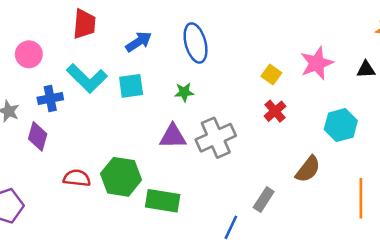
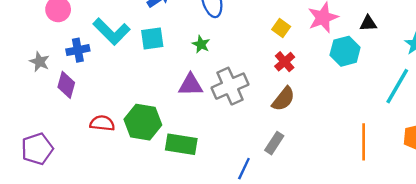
green star: (184, 92) -> (201, 44), turned 30
cyan hexagon: (341, 125) -> (345, 51), moved
brown semicircle: (308, 169) -> (283, 99), moved

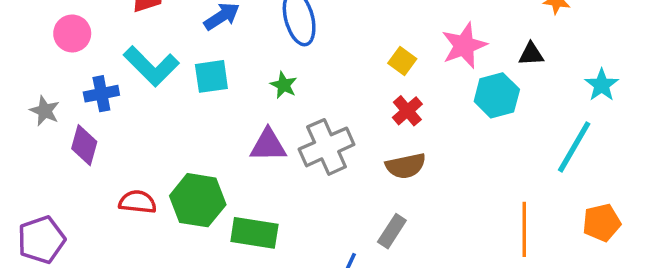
brown semicircle: (283, 99) -> (406, 166), turned 40

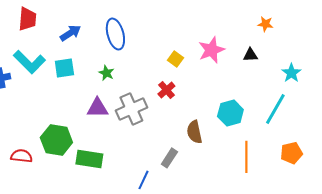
cyan hexagon: (497, 95) -> (230, 113), moved
red cross: (407, 111) -> (166, 90), moved
brown semicircle: (406, 166) -> (194, 132), moved, turned 90
red semicircle: (138, 202) -> (21, 156), moved

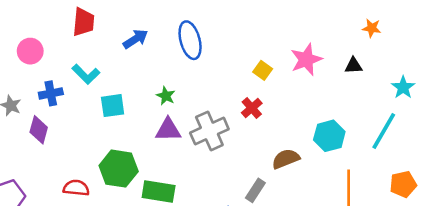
cyan L-shape: (29, 62) -> (86, 74), size x0.7
cyan square: (64, 68) -> (113, 106), moved
green star: (106, 73) -> (166, 96), moved
brown semicircle: (194, 132) -> (286, 159), turned 80

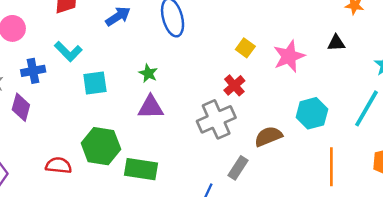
pink star: (306, 60) -> (289, 56), moved
gray cross: (209, 131) -> (216, 119), moved

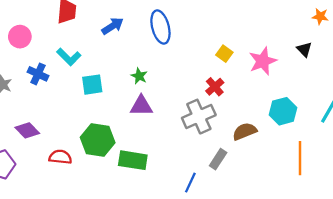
black triangle: (336, 43) -> (304, 49), turned 49
blue cross: (33, 71) -> (38, 74), turned 36
purple diamond: (21, 107) -> (27, 130), moved, turned -60

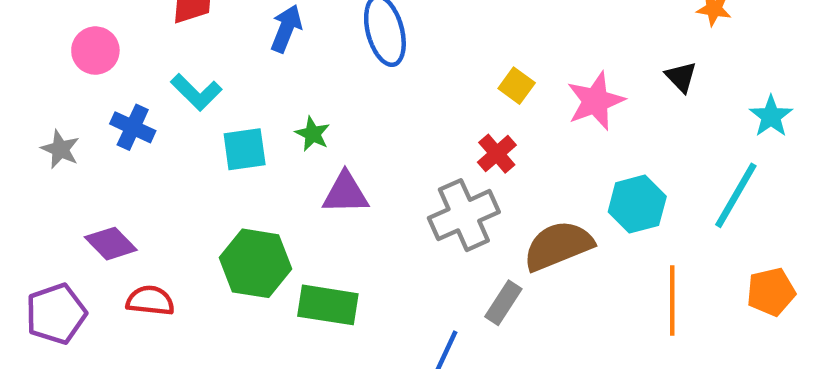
blue arrow: (113, 26) -> (286, 29), turned -35
green star: (139, 76) -> (313, 134), moved
brown semicircle: (245, 131) -> (558, 246), size x1.4
red semicircle: (60, 157) -> (150, 301), moved

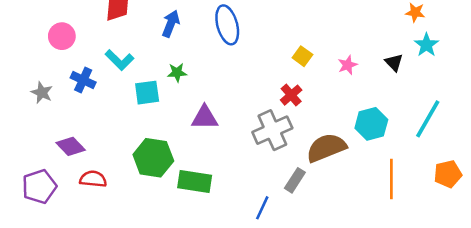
black triangle: (681, 77) -> (394, 62), moved
pink star: (595, 101) -> (348, 65), size x0.6
cyan star: (771, 116) -> (426, 45), moved
green star: (313, 134) -> (177, 72), moved, turned -30

